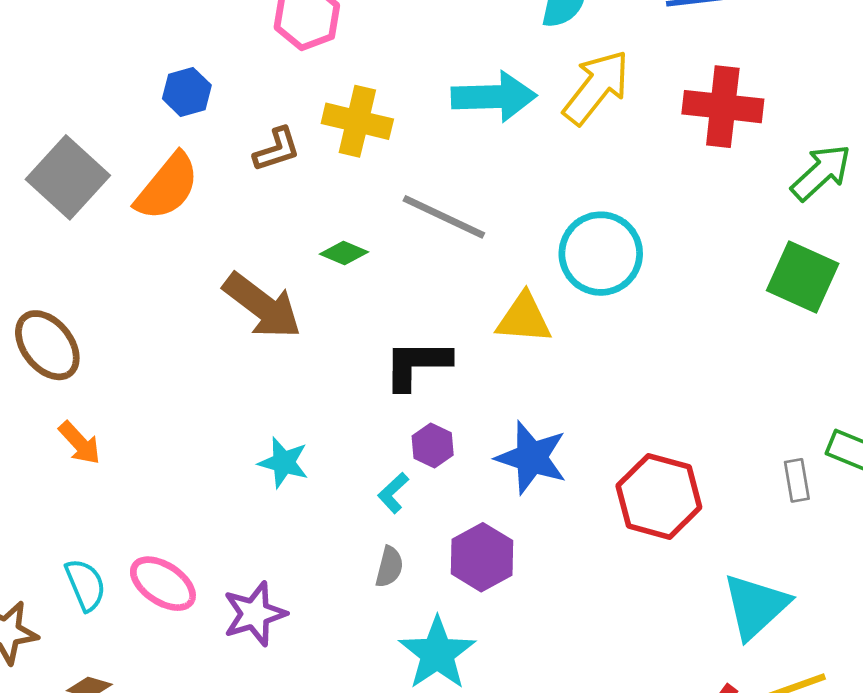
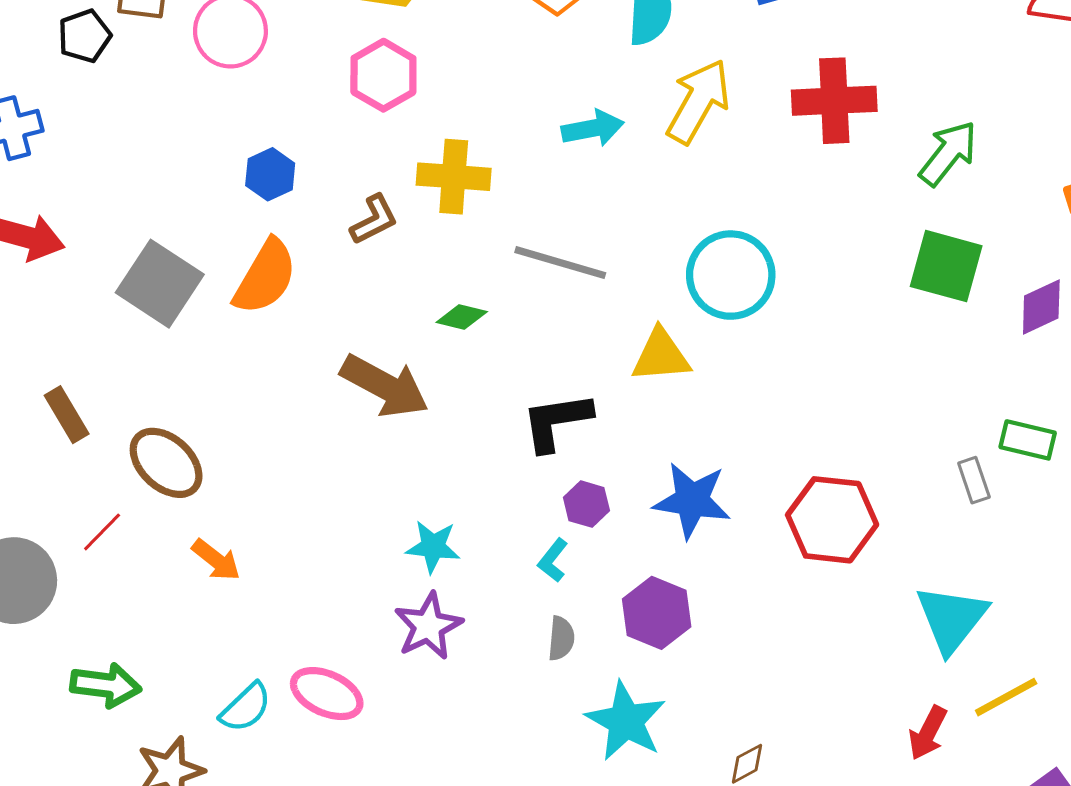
cyan arrow: (494, 97) -> (593, 128), size x0.7
cyan semicircle: (85, 585) -> (246, 708), turned 78
purple star: (255, 614) -> (428, 626), moved

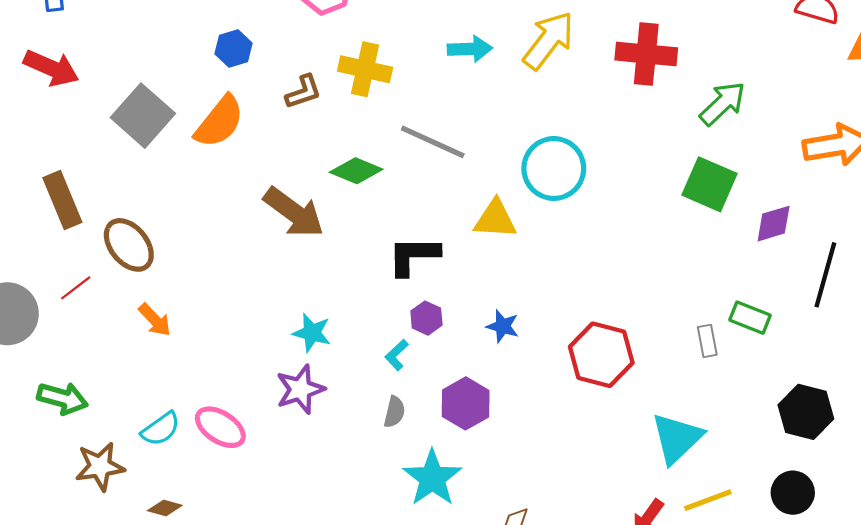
green diamond: (462, 317) -> (356, 171), size x1.4
brown rectangle: (67, 415) -> (62, 200), size x1.4
blue star: (692, 500) -> (503, 326), size x0.6

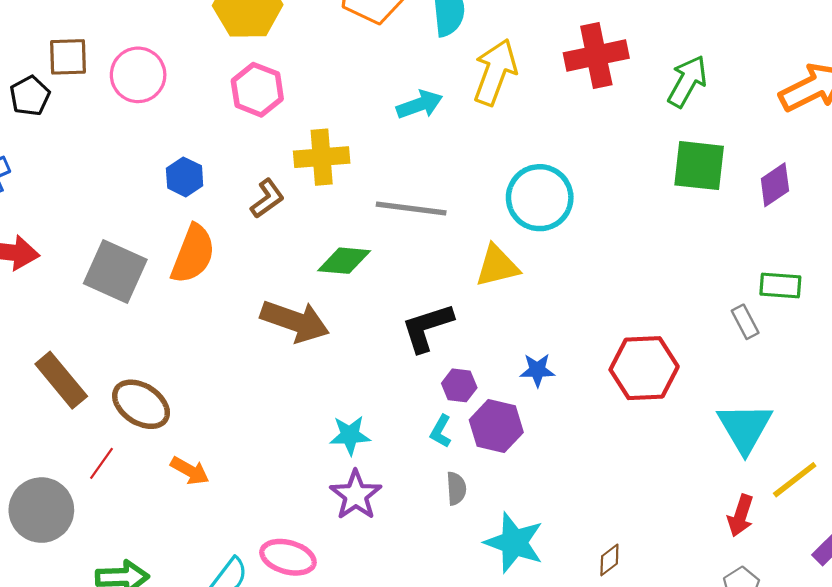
purple hexagon: (466, 403) -> (496, 426), moved

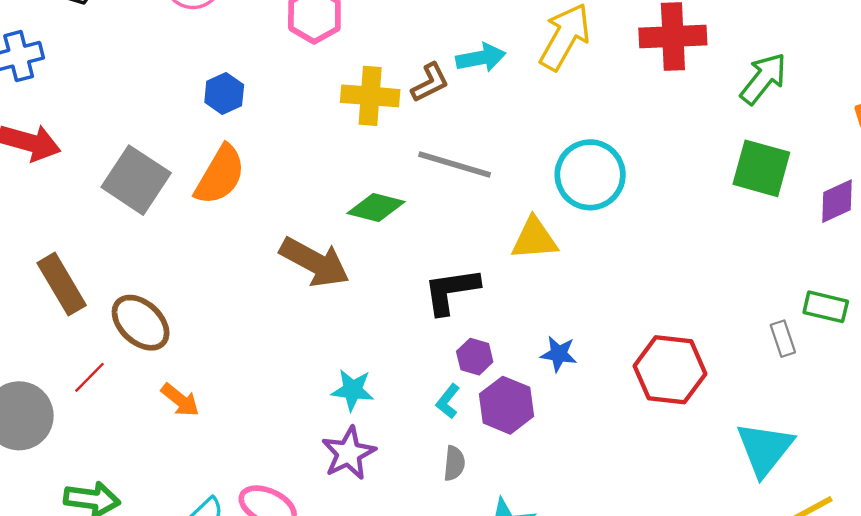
brown L-shape: (267, 199) -> (430, 83), moved

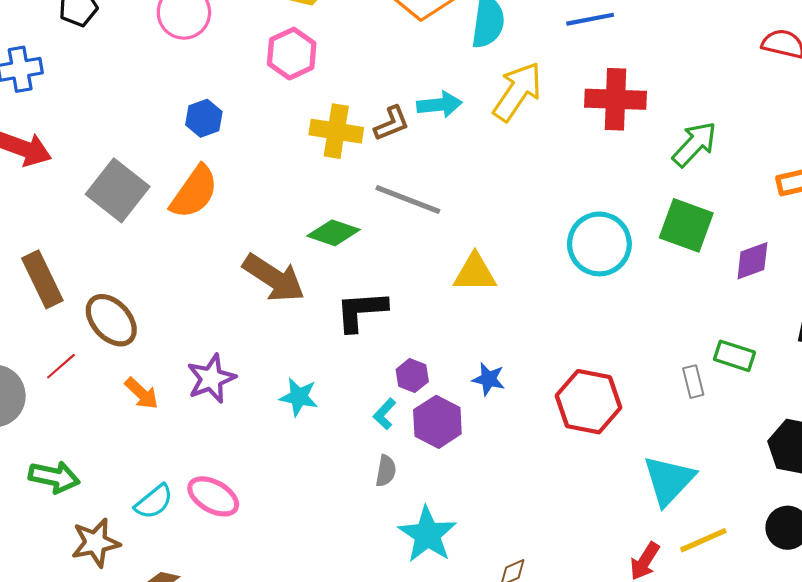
cyan circle: (590, 175) -> (599, 244), moved
black L-shape: (451, 291) -> (361, 311), moved
purple star: (349, 453) -> (211, 379), moved

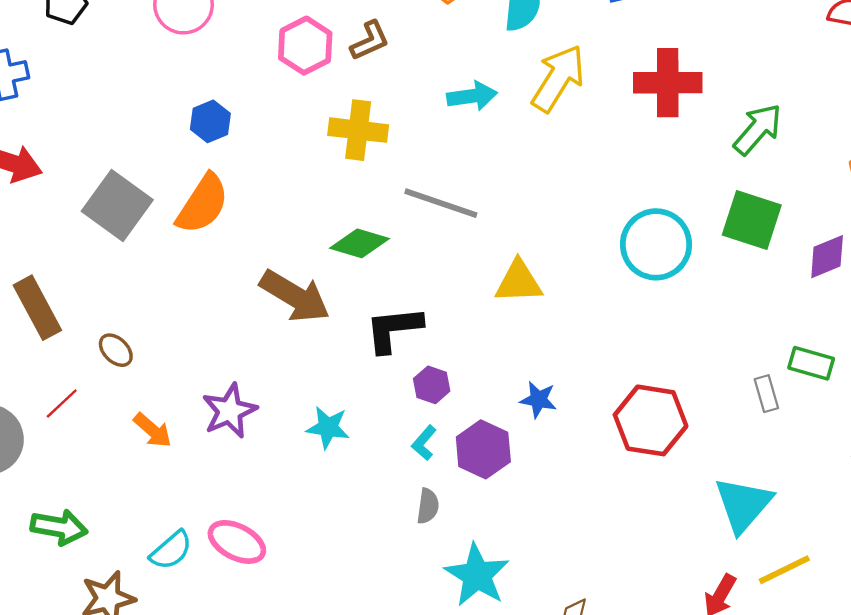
brown L-shape: (392, 123) -> (370, 41), moved
brown ellipse: (111, 320) -> (116, 350), size x0.6
purple hexagon: (412, 375) -> (432, 385), moved

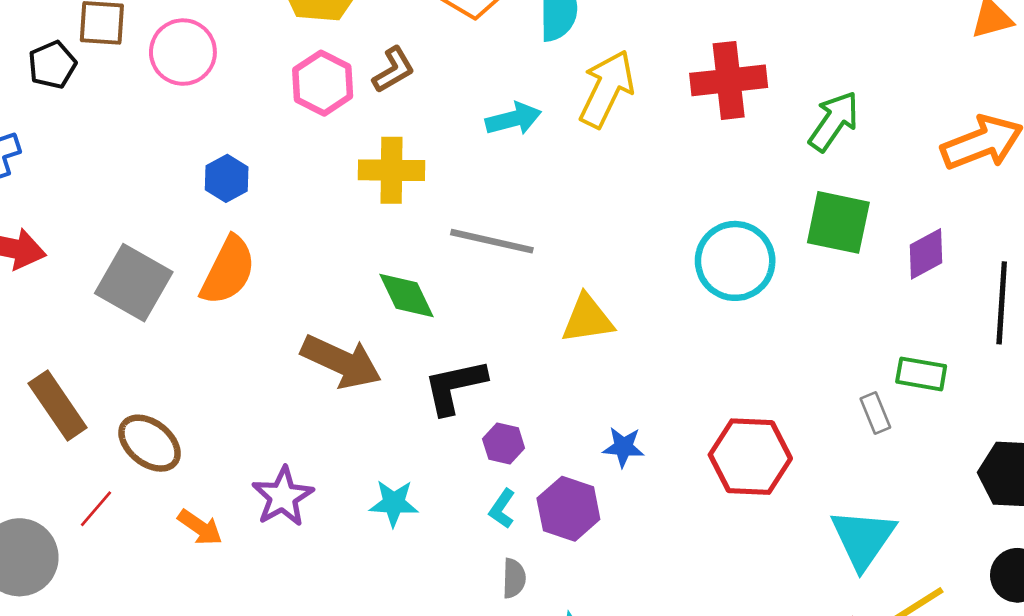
green diamond: (359, 243) -> (407, 296), turned 54
brown ellipse: (116, 350) -> (150, 443), size x1.6

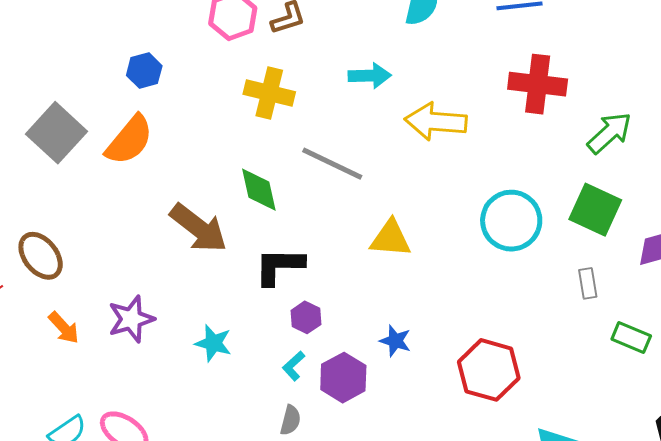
yellow arrow: (607, 89) -> (436, 121), moved, turned -124
gray rectangle: (875, 413) -> (588, 283), moved

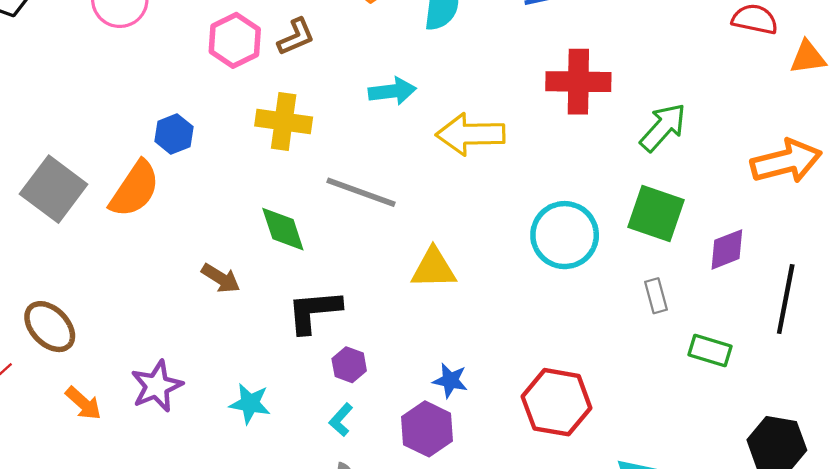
blue hexagon: (144, 71) -> (174, 134), moved
brown arrow: (198, 228) -> (221, 278), size x0.6
purple hexagon: (343, 378) -> (427, 429), moved

